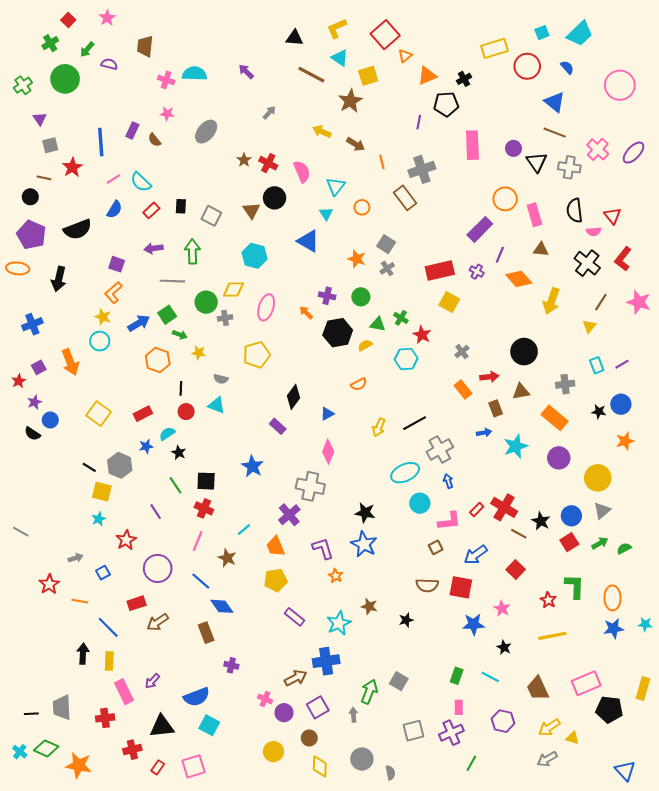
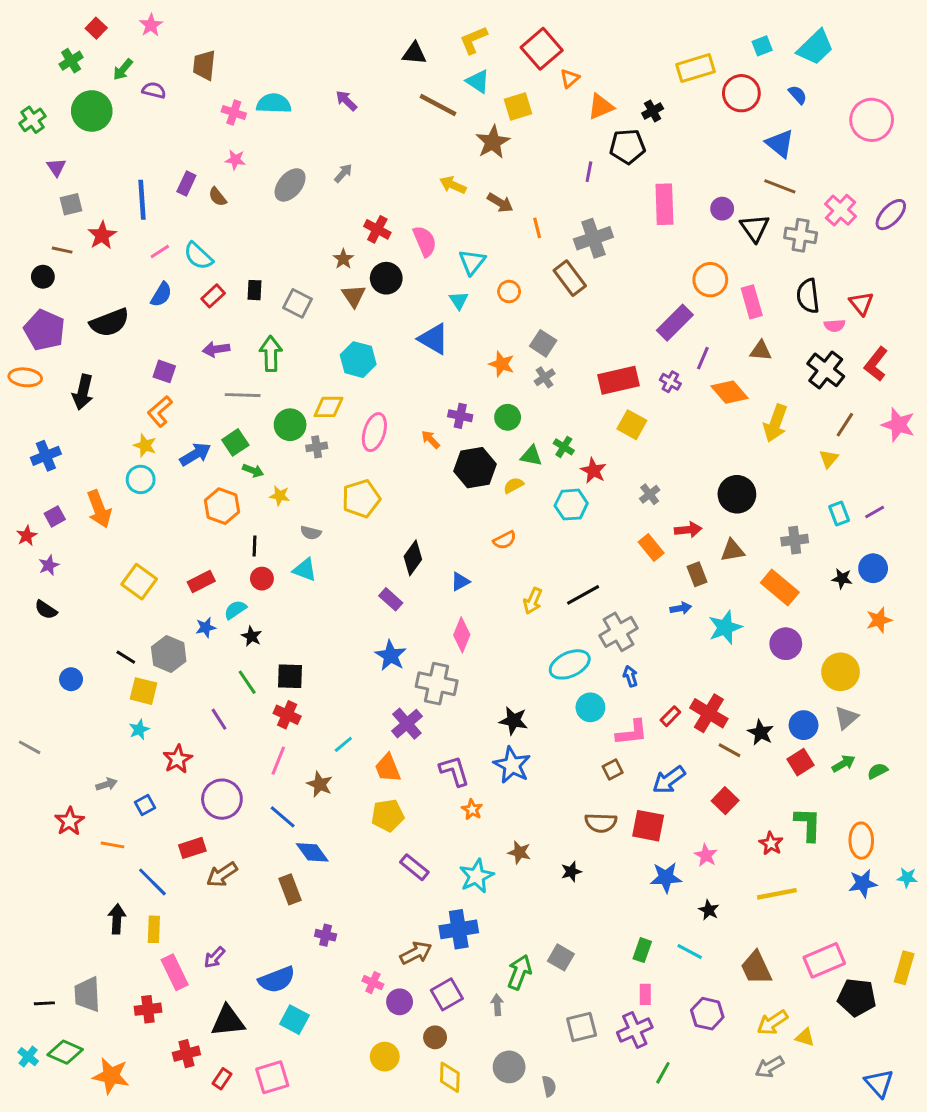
gray arrow: (269, 113) -> (343, 173), moved
brown star: (244, 160) -> (343, 259), moved
blue circle: (50, 420) -> (71, 679), moved
blue star: (252, 466) -> (391, 656), moved

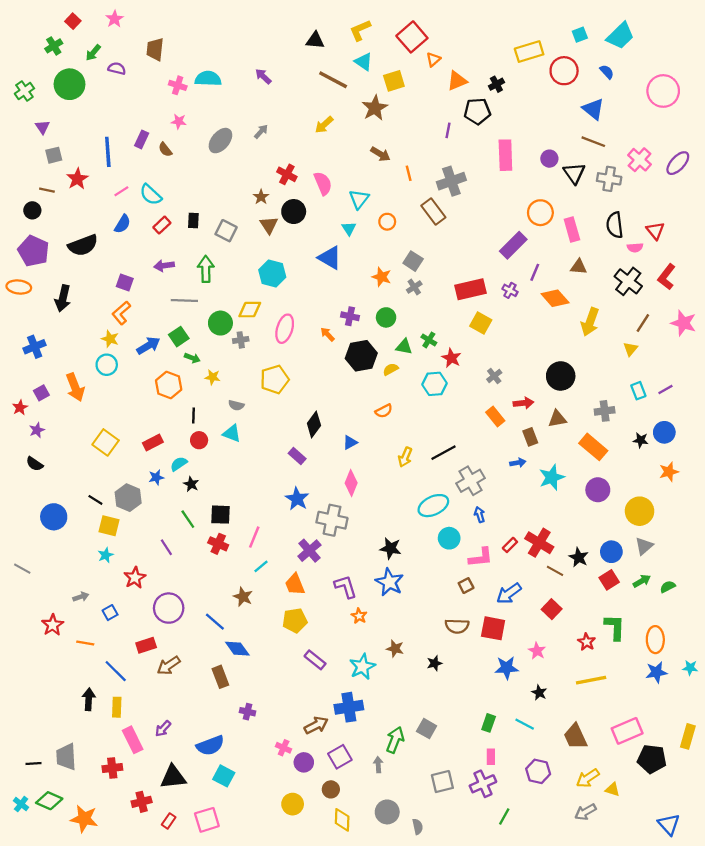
yellow arrow: (453, 185) -> (324, 125), moved, turned -66
blue circle: (71, 679) -> (54, 517), size x1.5
pink line: (278, 761) -> (254, 537), moved

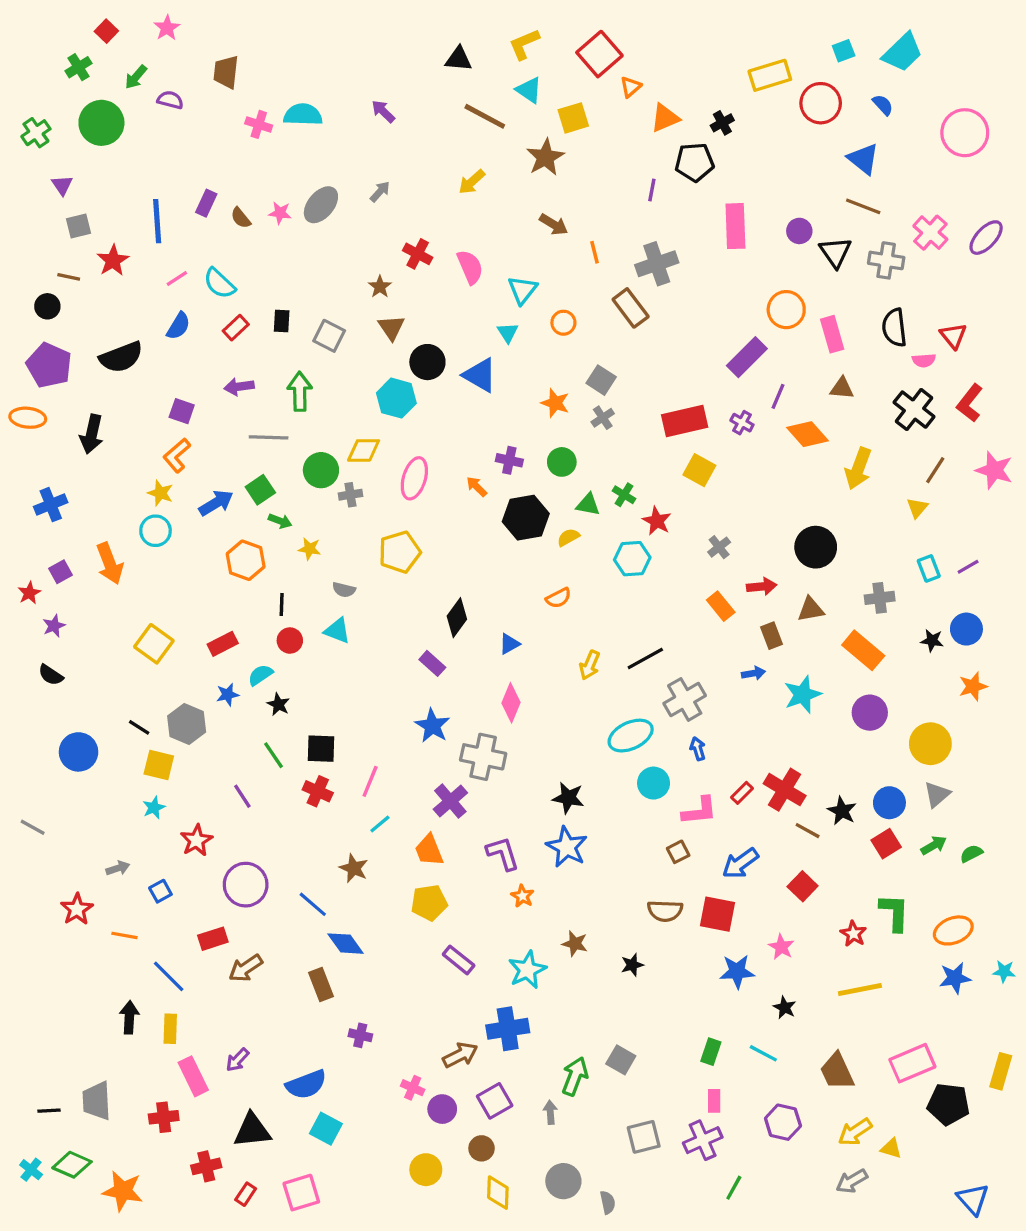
pink star: (179, 121) -> (280, 213), moved
black circle: (294, 212) -> (427, 362), moved
orange ellipse: (655, 640) -> (953, 930), turned 70

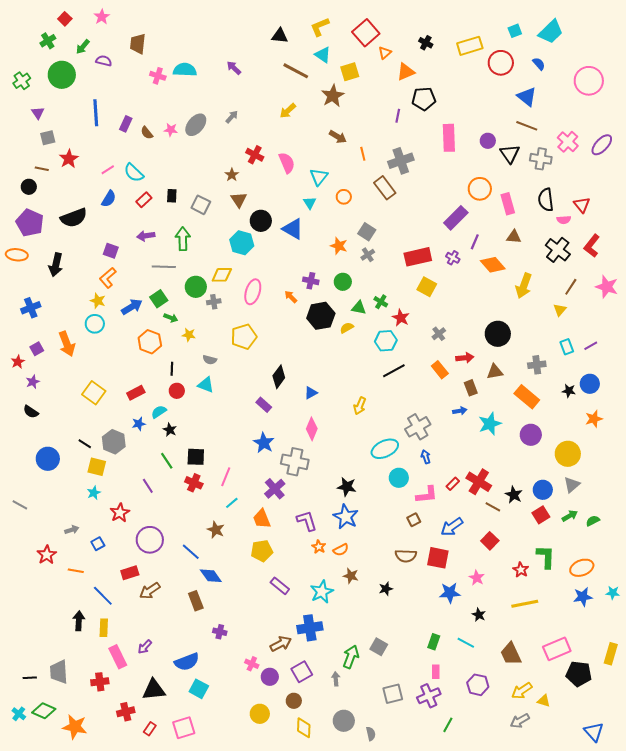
black cross: (722, 123) -> (426, 43), moved, turned -32
blue line: (157, 221) -> (96, 113), moved
orange semicircle: (559, 598) -> (341, 550), moved
black line: (645, 659) -> (394, 371), moved

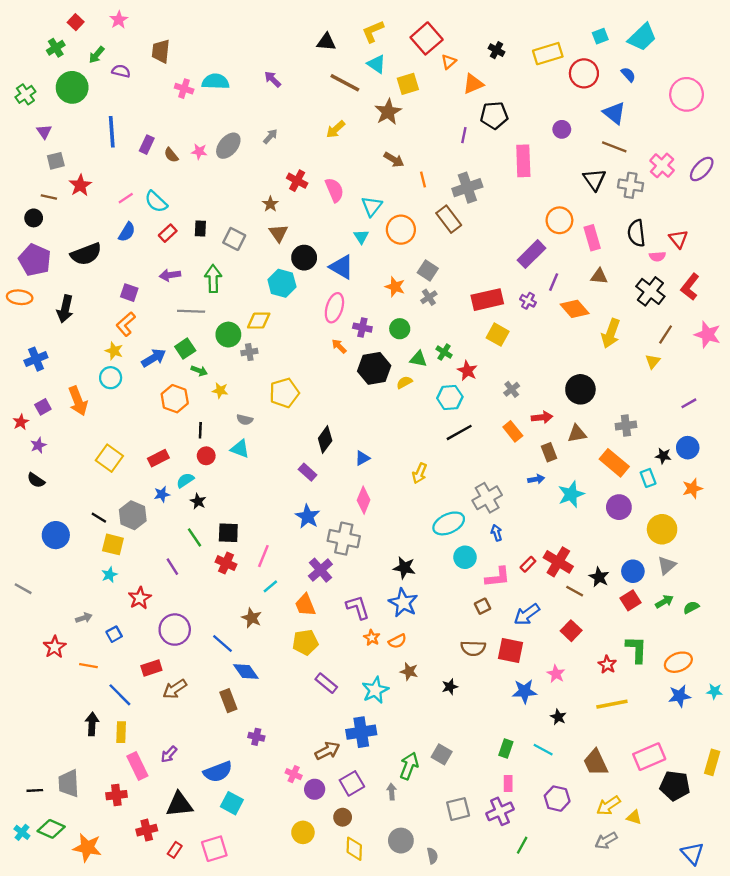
purple circle: (488, 141) -> (562, 129), moved
orange circle: (344, 197) -> (401, 230), size x1.6
pink ellipse: (253, 292) -> (334, 308), moved
cyan rectangle: (567, 347) -> (648, 478), moved

